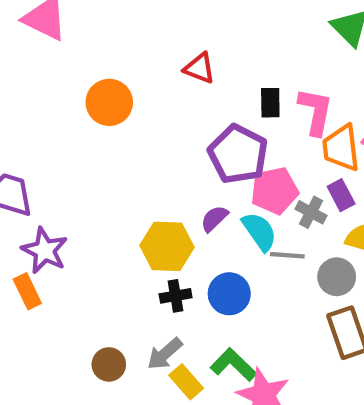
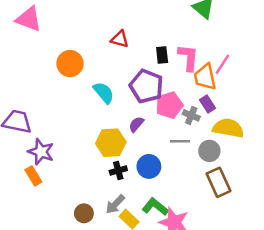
cyan semicircle: (259, 232) -> (104, 93), moved

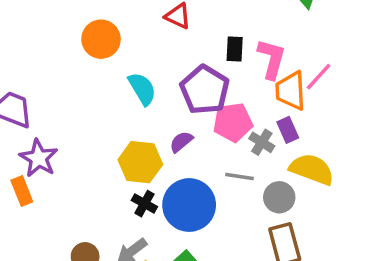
blue circle: (149, 166) -> (189, 205), size x1.5
black cross: (118, 171) -> (144, 204), turned 35

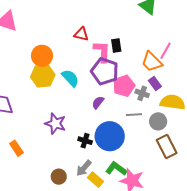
pink L-shape: (271, 59) -> (102, 51), moved
orange trapezoid: (291, 91) -> (152, 62), turned -30
purple star: (39, 158) -> (55, 124), moved
yellow hexagon: (140, 162) -> (43, 76), moved

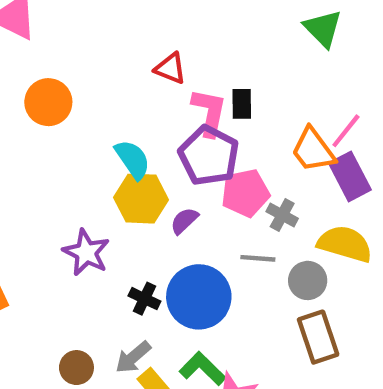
orange circle: (42, 56) -> (48, 102), moved
yellow hexagon: (43, 76) -> (141, 199), moved
purple rectangle: (155, 84) -> (350, 176), moved, size x1.5

